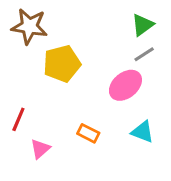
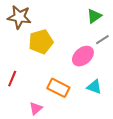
gray line: (144, 54) -> (102, 40), moved
orange rectangle: (88, 133) -> (58, 88), size x1.5
pink triangle: (40, 149) -> (36, 108), moved

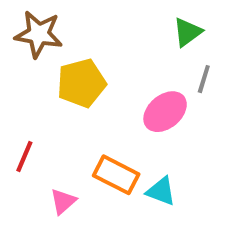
gray line: (102, 40) -> (204, 79), turned -40
cyan triangle: (94, 87) -> (161, 191), moved
pink triangle: (36, 108) -> (63, 201), moved

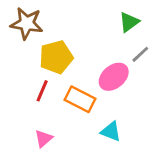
gray line: (204, 79) -> (140, 54), turned 30
red line: (24, 156) -> (42, 91), moved
orange rectangle: (116, 175) -> (80, 99), moved

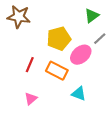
yellow pentagon: (56, 57) -> (59, 39), moved

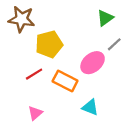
yellow pentagon: (59, 39) -> (49, 44), moved
red line: (30, 65) -> (34, 74), turned 35

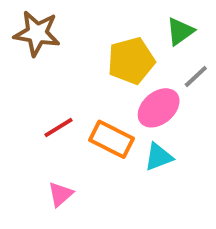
yellow pentagon: (49, 44) -> (131, 61), moved
cyan triangle: (90, 107) -> (159, 157), moved, turned -42

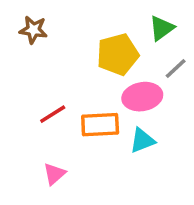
brown star: (37, 33) -> (33, 30), size x0.7
pink ellipse: (159, 108) -> (142, 97), turned 30
orange rectangle: (111, 139) -> (100, 125), turned -30

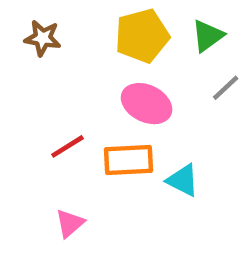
yellow pentagon: (118, 54) -> (142, 36), moved
pink ellipse: (142, 97) -> (147, 104), moved, turned 36
cyan triangle: (142, 140) -> (183, 180), turned 48

